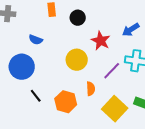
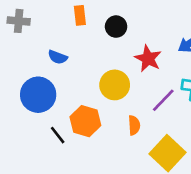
orange hexagon: (66, 102) -> (85, 121), moved

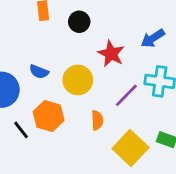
blue semicircle: (58, 57) -> (39, 72), moved

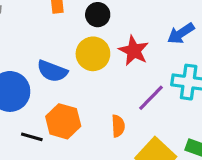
blue semicircle: (39, 72) -> (52, 71), size x1.4
yellow circle: (78, 80) -> (93, 54), moved
black line: (21, 130) -> (32, 137), turned -36

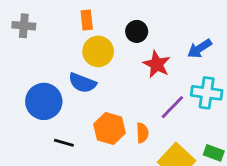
black circle: (98, 15) -> (137, 31), moved
yellow circle: (93, 54) -> (98, 51), moved
orange hexagon: (63, 121) -> (110, 129), moved

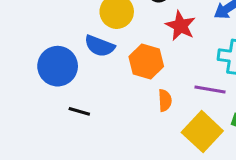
purple line: (172, 107) -> (210, 90), moved, turned 56
orange hexagon: (110, 129) -> (146, 62), moved

